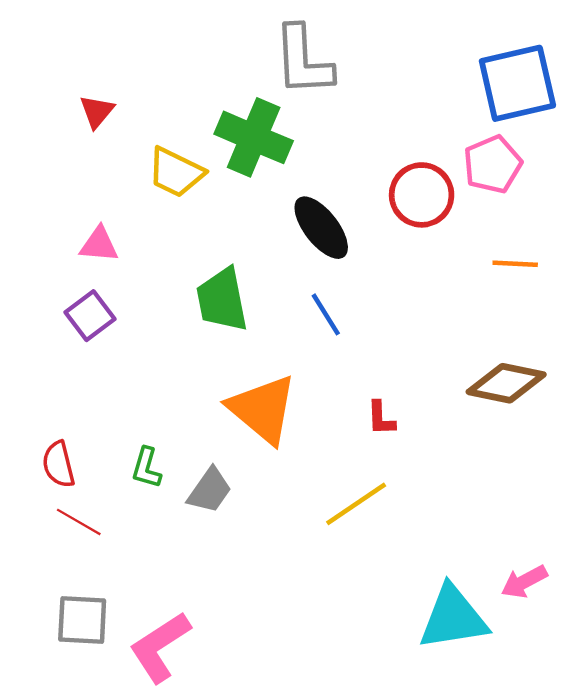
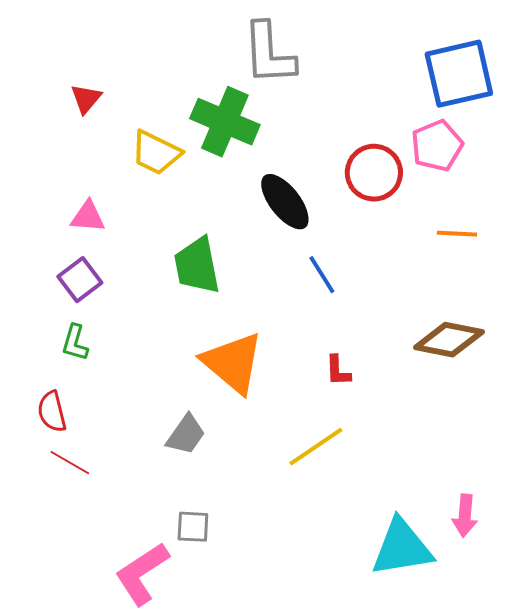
blue line: (326, 314) -> (322, 275), moved
green L-shape: (146, 468) -> (75, 343), moved
pink arrow: (524, 582) -> (465, 516), turned -57
gray square: (82, 620) -> (193, 527), moved, size x0.7

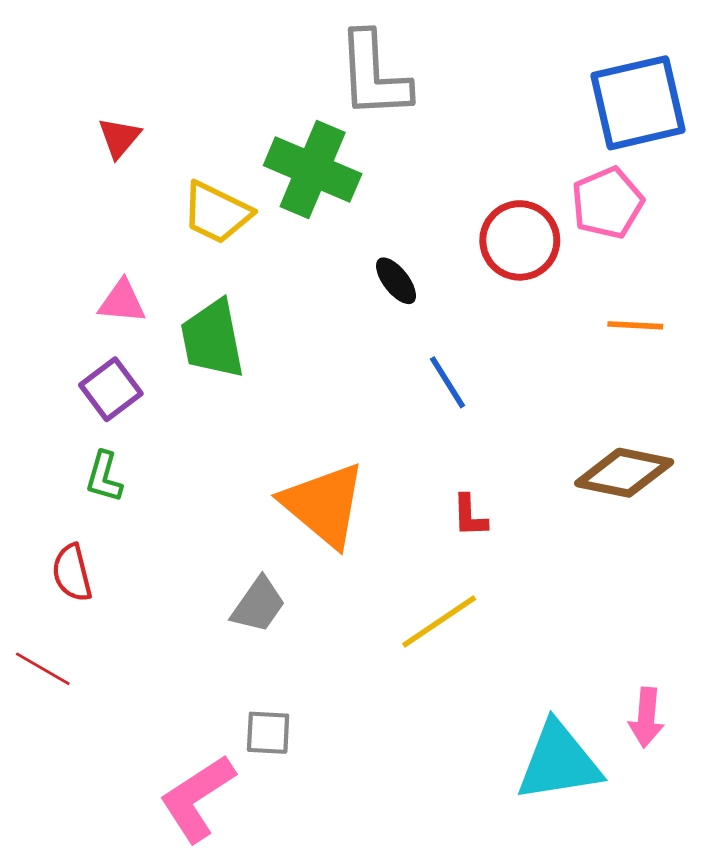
black ellipse: (285, 202) -> (396, 281), size x0.6
green trapezoid: (197, 266) -> (212, 339), moved
red line: (70, 463) -> (43, 669), moved

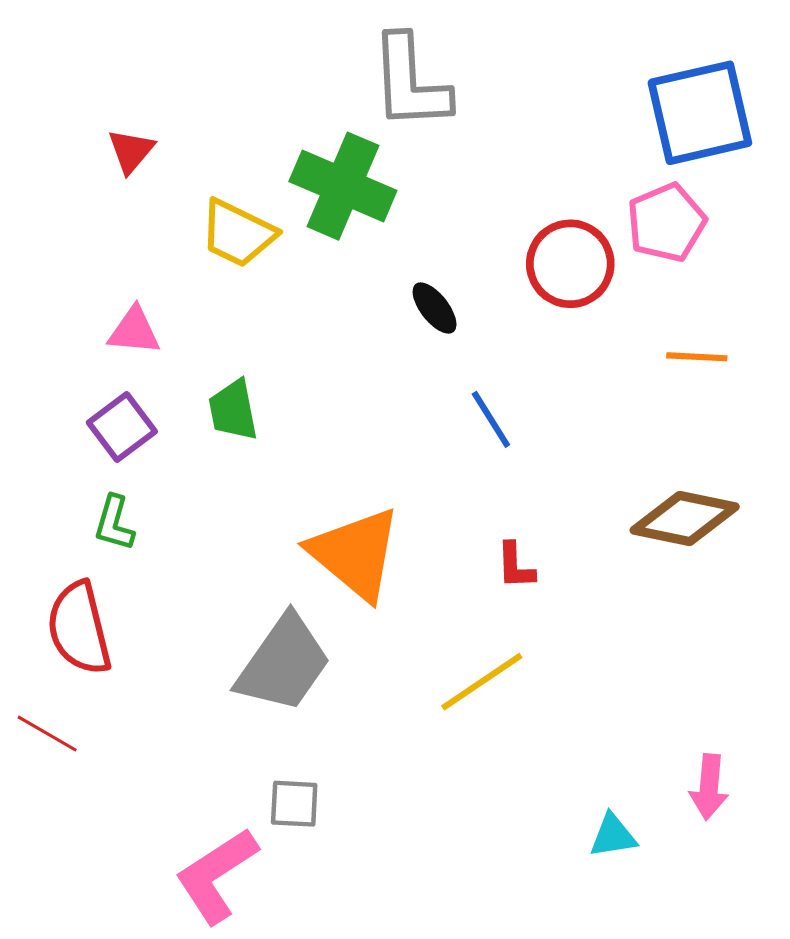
green trapezoid: (212, 339) -> (233, 410), moved, size x0.7
red semicircle: (72, 573) -> (79, 628), size x1.5
gray trapezoid: (258, 605) -> (284, 663), size x1.6
cyan triangle: (559, 762) -> (613, 836), size x0.5

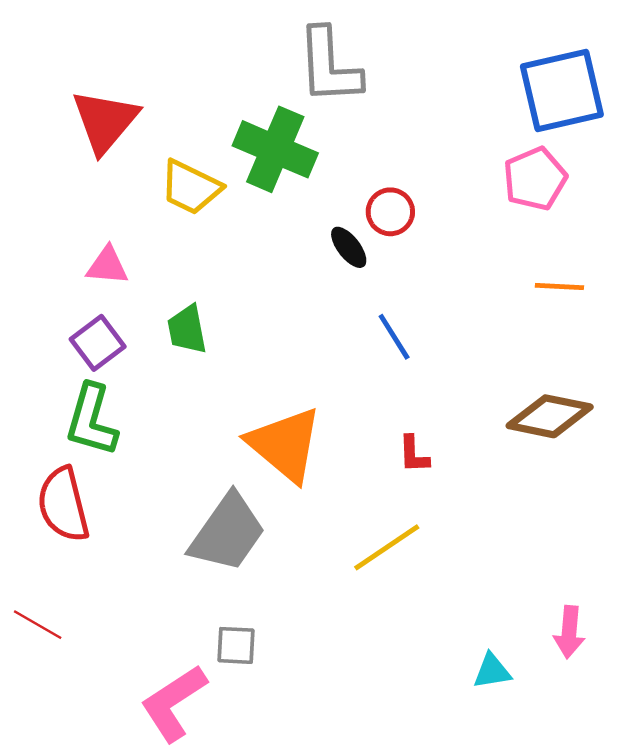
red triangle: (131, 151) -> (105, 121), size x1.8
red circle: (570, 264) -> (390, 212), moved, size x0.7
green L-shape: (114, 523) -> (91, 420), size x1.6
red line: (47, 734) -> (38, 625), moved

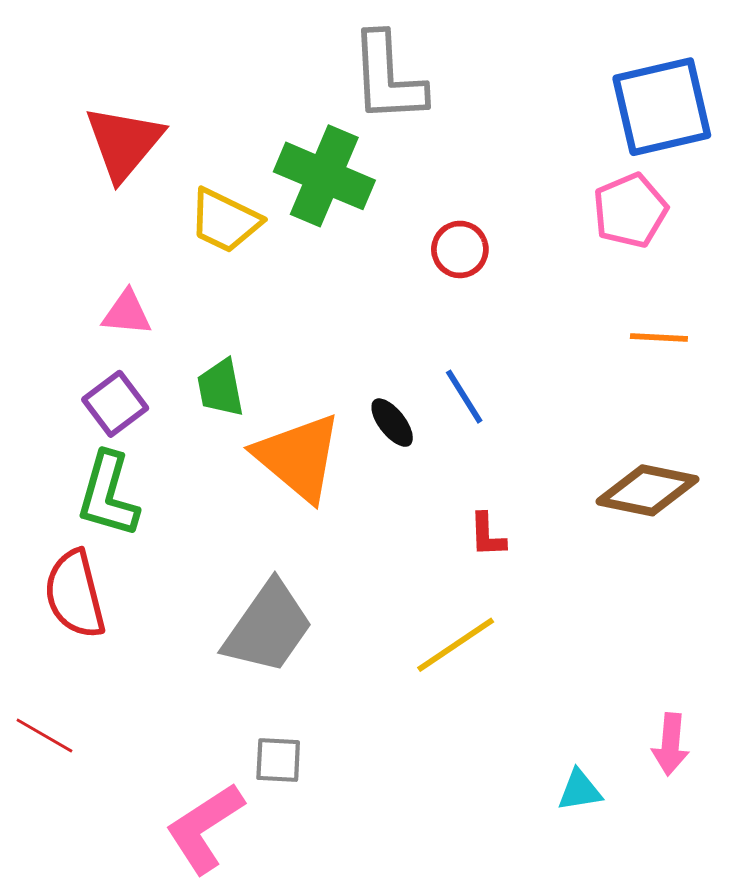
black ellipse: (349, 247) -> (392, 423), moved
orange triangle: (285, 445) -> (298, 457), moved

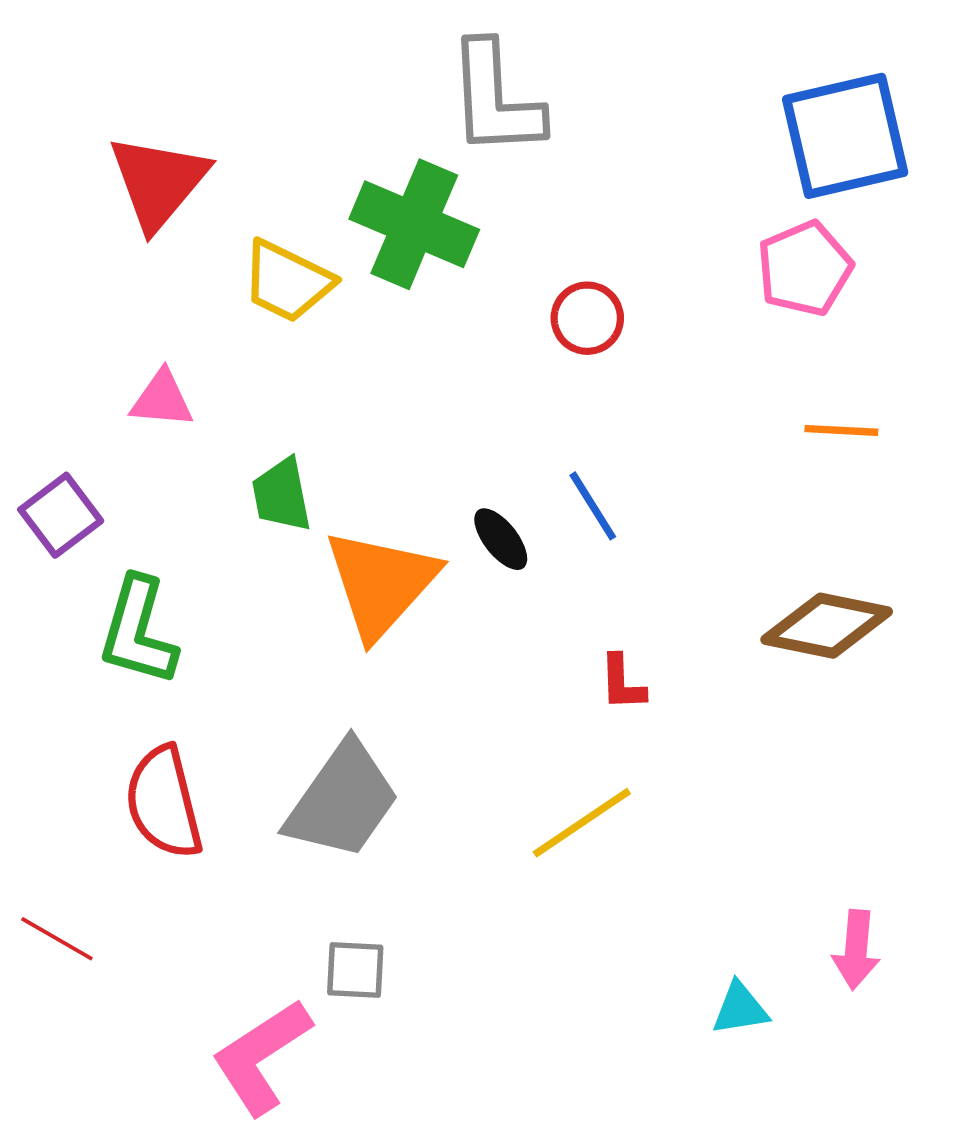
purple square: (115, 404) -> (61, 515), moved
orange triangle: (298, 457) -> (381, 583), turned 32
red semicircle: (75, 594) -> (164, 802), moved

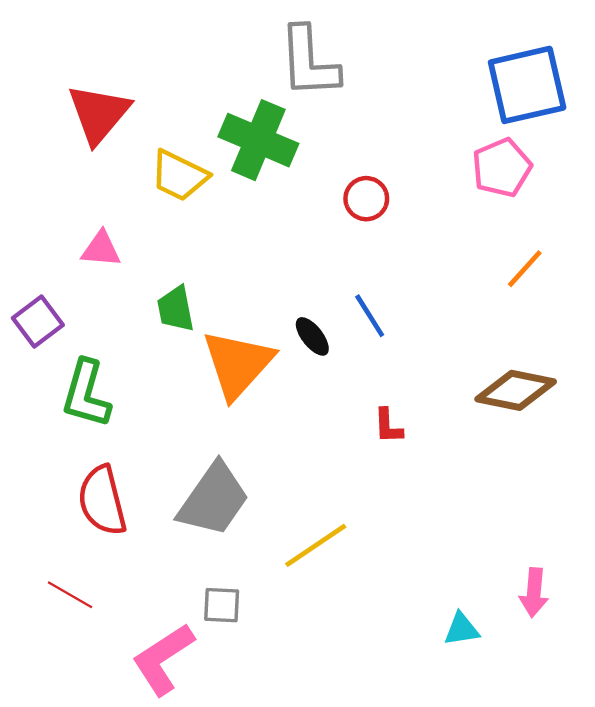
orange line: (841, 430) -> (525, 269), turned -51
yellow line: (582, 823) -> (316, 545), moved
red line: (57, 939) -> (70, 595), moved

